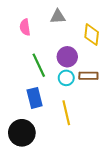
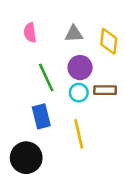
gray triangle: (58, 17) -> (74, 34), moved

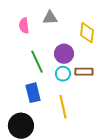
gray triangle: (74, 34) -> (50, 18), moved

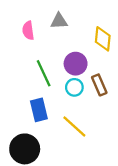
brown rectangle: (84, 72) -> (99, 85), turned 66
yellow line: (63, 107) -> (74, 126), turned -35

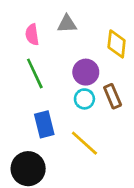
green line: (44, 73) -> (35, 73), moved

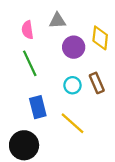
purple circle: (86, 72) -> (74, 47), moved

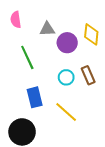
gray triangle: (57, 21) -> (47, 29), moved
pink semicircle: (27, 30) -> (16, 20), moved

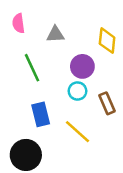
purple circle: (67, 43) -> (82, 66), moved
brown rectangle: (88, 75) -> (107, 103), moved

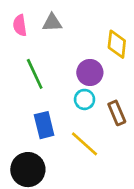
gray triangle: (55, 34) -> (52, 23), moved

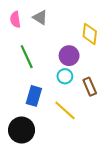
gray triangle: (52, 23) -> (40, 17), turned 35
blue rectangle: (44, 125) -> (34, 96), turned 30

